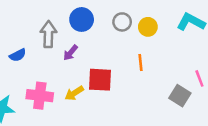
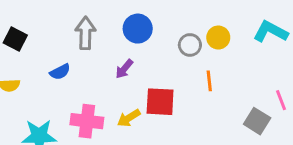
gray circle: (122, 22) -> (190, 45), moved
gray arrow: (48, 34) -> (85, 33), moved

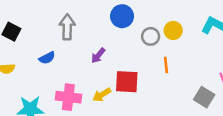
blue circle: (138, 29) -> (122, 16), moved

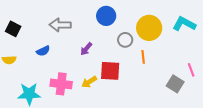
gray arrow: (67, 27) -> (60, 25), turned -90
yellow circle: (173, 30) -> (149, 28), size x1.6
gray circle: (151, 36) -> (125, 40), moved

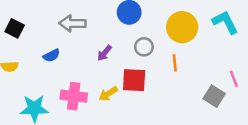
cyan L-shape: (184, 24) -> (225, 22), turned 35
gray circle: (125, 40) -> (144, 47), moved

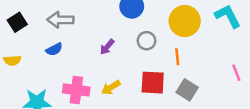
gray arrow: (72, 23) -> (60, 20), moved
black square: (15, 28) -> (17, 22), turned 30
red square: (134, 80) -> (153, 83), moved
gray square: (214, 96) -> (187, 90), moved

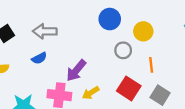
yellow circle: (185, 21) -> (143, 31), moved, size x0.7
purple arrow: (107, 47) -> (76, 71), moved, size x1.5
red square: (153, 83) -> (129, 88), turned 30

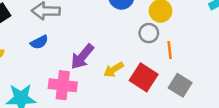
gray circle: (123, 50) -> (149, 33), moved
yellow arrow: (91, 93) -> (114, 70), moved

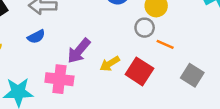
orange line: (170, 50) -> (165, 44), turned -60
gray square: (180, 85) -> (192, 75), moved

